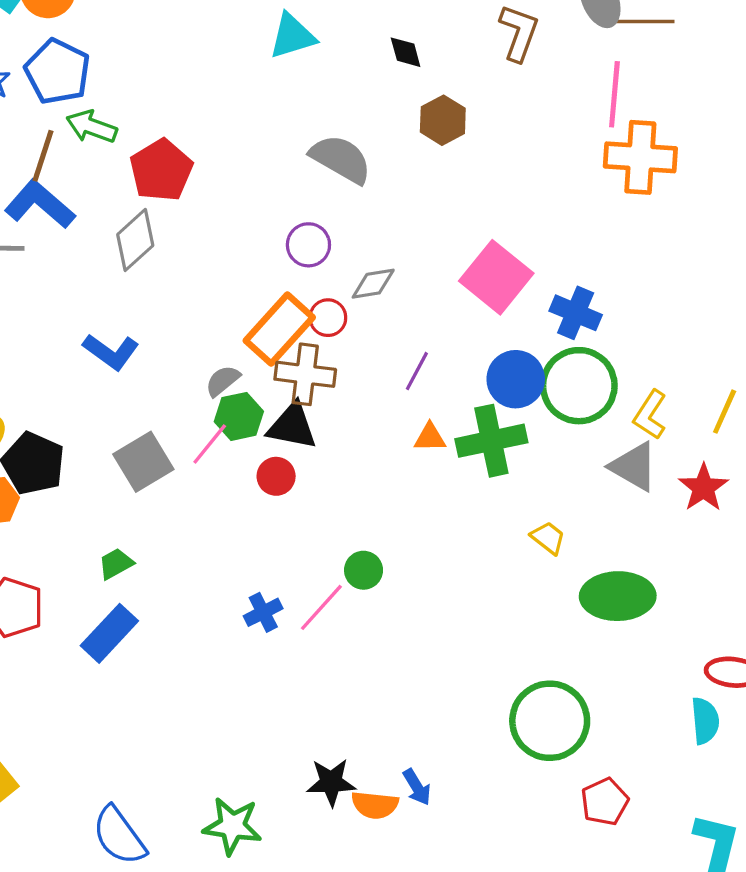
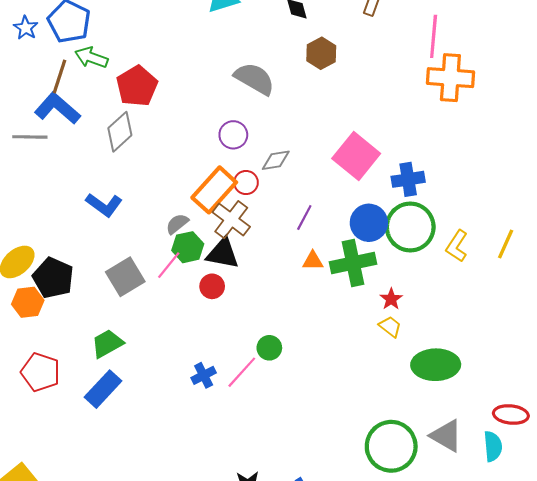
blue cross: (576, 313) -> (408, 179), turned -32
brown cross: (305, 374) -> (231, 220), turned 30
gray triangle: (634, 467) -> (446, 436), moved
red star: (703, 488) -> (391, 299), moved, size x0.7
green trapezoid: (116, 564) -> (107, 344), size x1.4

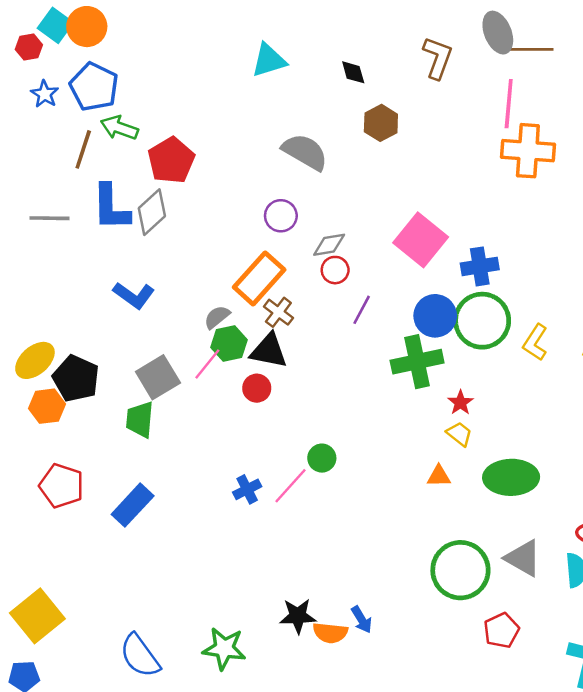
blue L-shape: (57, 108) -> (111, 207), moved, turned -132
red circle: (246, 183) -> (335, 270), moved
brown cross: (231, 220) -> (278, 312), size x0.7
orange triangle: (313, 261) -> (439, 476), moved
green trapezoid: (107, 344) -> (140, 419), moved, turned -56

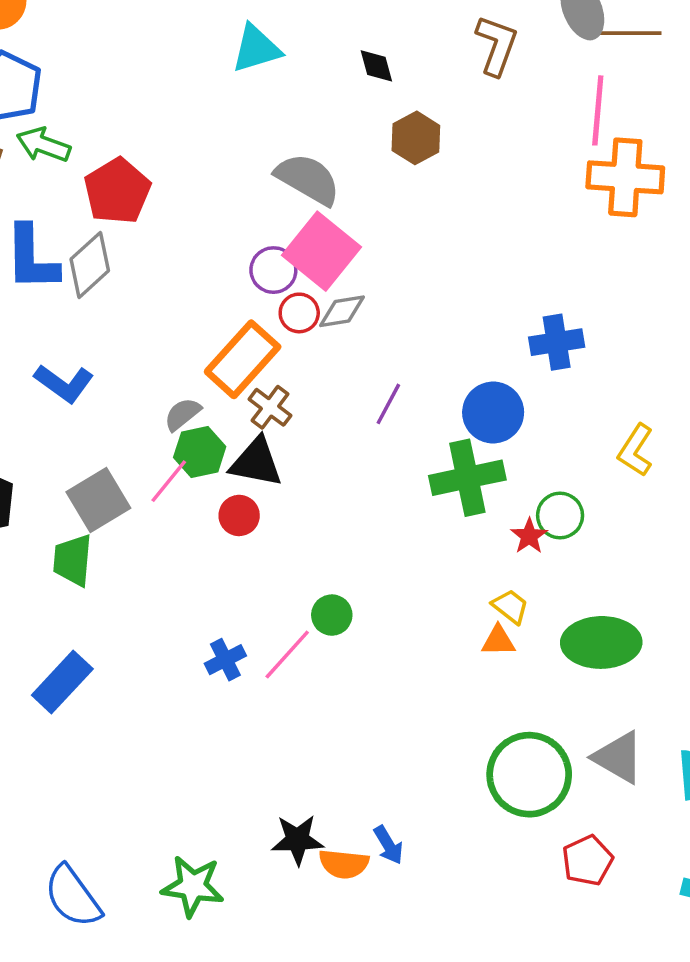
pink square: (421, 240) -> (321, 251), moved
red circle: (335, 270) -> (299, 313), moved
green circle: (482, 321) -> (560, 515), moved, size x0.6
yellow trapezoid: (459, 434) -> (510, 606), moved

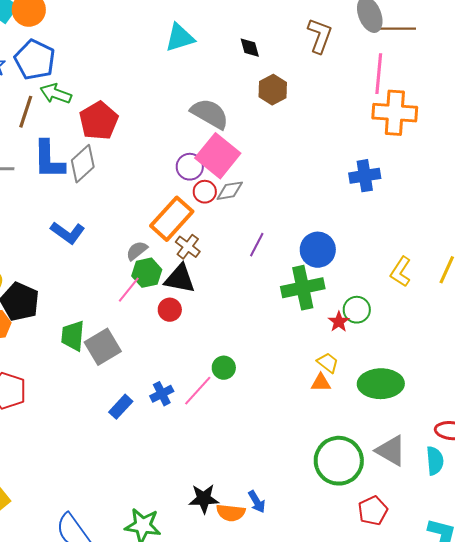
blue cross: (557, 342) -> (365, 176), moved
gray square: (98, 500) -> (103, 347), moved
blue rectangle: (62, 682) -> (121, 407), moved, size x0.7

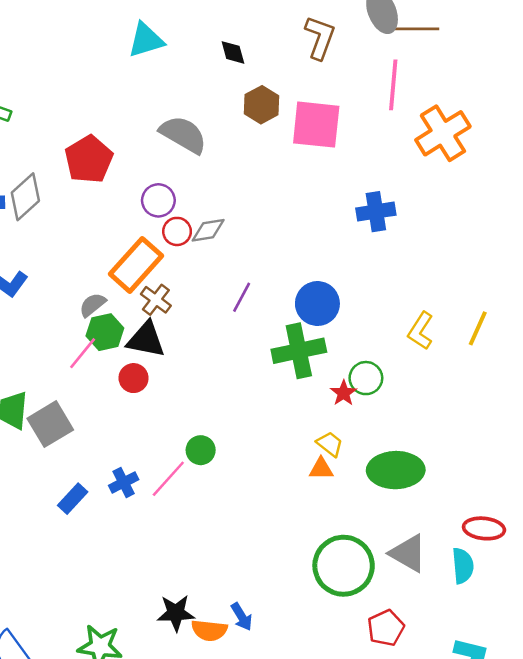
orange cross: (395, 113) -> (443, 133), moved, turned -36
red pentagon: (99, 121) -> (89, 159), moved
pink square: (218, 156) -> (316, 125), moved, turned -33

